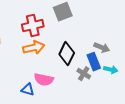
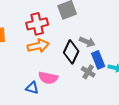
gray arrow: (102, 48) -> (87, 42), moved

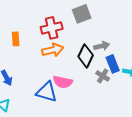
gray arrow: (87, 42) -> (102, 46), turned -35
blue triangle: (32, 88) -> (47, 92), size x1.6

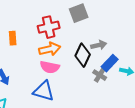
blue rectangle: (113, 64) -> (110, 63), turned 66
pink semicircle: (63, 82) -> (50, 67), moved

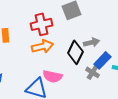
pink semicircle: (50, 67) -> (52, 76), moved

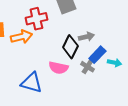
orange arrow: (42, 46) -> (21, 37), moved
pink semicircle: (52, 76) -> (58, 68), moved

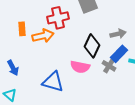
gray arrow: (86, 37) -> (118, 34), moved

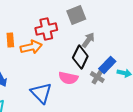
gray arrow: (118, 34) -> (88, 40), moved, turned -42
blue triangle: (53, 82) -> (41, 93), turned 30

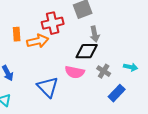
gray arrow: (88, 40) -> (95, 34), turned 133
black diamond: (80, 57) -> (87, 51), turned 65
blue rectangle: (107, 65) -> (117, 93), moved

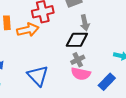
gray cross: (104, 71) -> (78, 60), moved, turned 32
pink semicircle: (75, 72) -> (81, 74), moved

